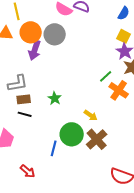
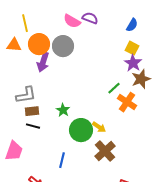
green circle: (72, 134) -> (81, 130), moved

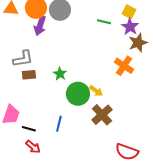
green line: (114, 88) -> (104, 22), moved, turned 56
black line: (33, 126) -> (29, 129), moved

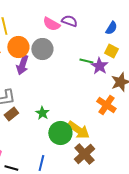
purple star: (130, 27) -> (99, 66), moved
brown rectangle: (29, 75) -> (11, 114), turned -32
yellow arrow: (96, 91) -> (78, 130), size x1.6

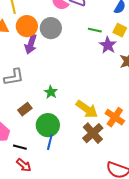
green line: (86, 61) -> (95, 30), moved
orange cross: (106, 105) -> (115, 117), moved
brown rectangle: (11, 114) -> (25, 109), moved
green circle: (60, 133) -> (48, 125), moved

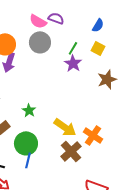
gray circle: (51, 28) -> (40, 42), moved
green line: (95, 30) -> (73, 48), turned -72
purple star: (108, 45) -> (73, 63), moved

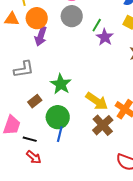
green line: (73, 48) -> (97, 25), moved
green star: (29, 110) -> (61, 84), size x1.5

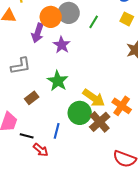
orange circle: (37, 18) -> (51, 17), moved
purple star: (105, 37) -> (62, 45), moved
green circle: (58, 117) -> (80, 113), moved
red arrow: (34, 157) -> (41, 150), moved

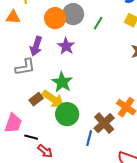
purple arrow: (38, 33) -> (36, 46), moved
yellow arrow: (94, 98) -> (53, 99), moved
green circle: (80, 113) -> (67, 114), moved
blue line: (57, 131) -> (89, 138), moved

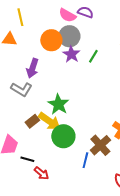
green line: (98, 23) -> (93, 56), moved
purple star: (66, 46) -> (71, 54), moved
gray L-shape: (25, 67) -> (21, 89), turned 40

